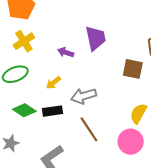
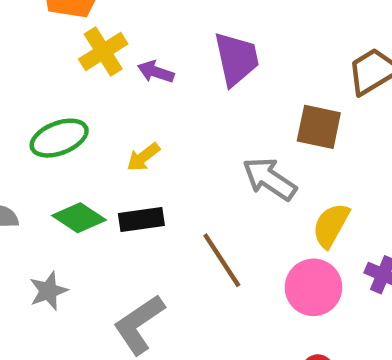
yellow cross: (24, 41) -> (103, 52), moved
purple arrow: (66, 52) -> (156, 72), moved
gray arrow: (84, 96) -> (269, 179), moved, turned 50

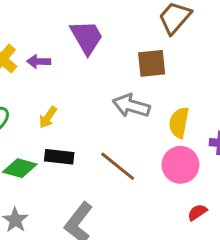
black rectangle: (141, 220) -> (59, 157), turned 32

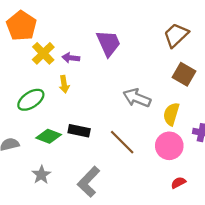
brown square: (152, 63) -> (184, 74), moved, turned 30
yellow arrow: (48, 117) -> (64, 84), moved, turned -49

